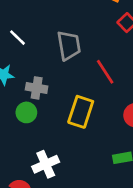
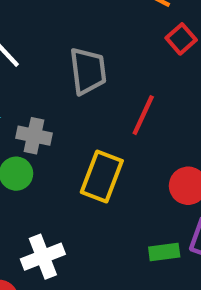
red line: (105, 72) -> (143, 115), turned 55

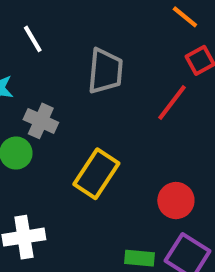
red line: (143, 115) -> (172, 102), moved

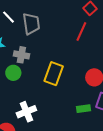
gray trapezoid: (105, 71) -> (31, 24), moved

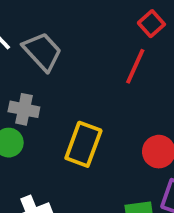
gray trapezoid: (31, 24) -> (42, 52), turned -35

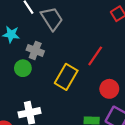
red line: (135, 66) -> (95, 56), moved

